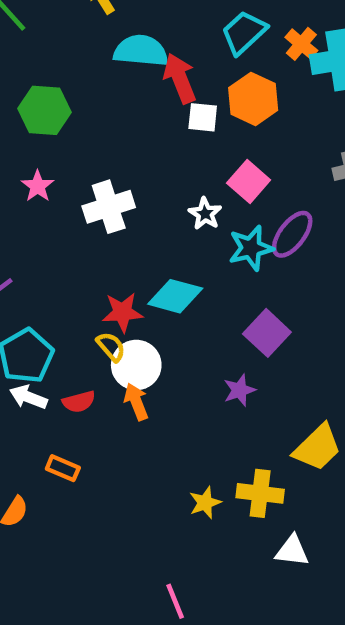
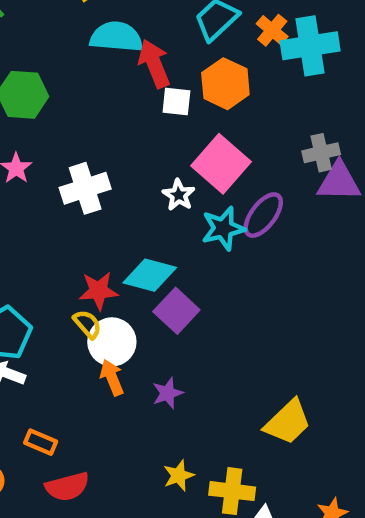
pink square: (249, 182) -> (221, 164), size x1.4
purple square: (267, 333) -> (176, 311), moved
purple star: (239, 390) -> (168, 393), moved
red semicircle: (79, 402) -> (67, 487), moved, size x1.4
yellow cross: (260, 493) -> (232, 491), moved

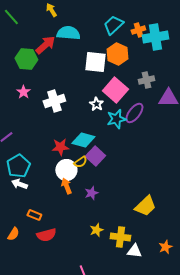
orange cross: (272, 30) -> (138, 30), turned 32
red arrow: (154, 64) -> (45, 45), moved, turned 70
white square: (176, 101) -> (95, 62), size x1.6
gray cross: (321, 153) -> (146, 80), moved
yellow semicircle: (87, 324) -> (80, 162), moved, turned 96

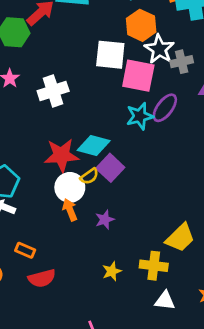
white square: (95, 62) -> (110, 55), moved
pink square: (115, 90) -> (138, 76), turned -30
white star: (96, 104) -> (159, 49), moved, size x1.5
red star: (60, 147) -> (61, 155), size x1.4
yellow cross: (120, 237) -> (154, 266), moved

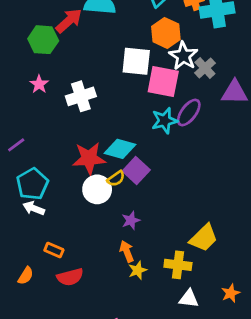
gray cross: (182, 62) -> (205, 68), turned -30
orange arrow: (70, 210) -> (127, 251), moved

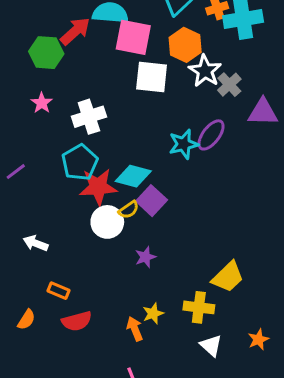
pink square: (163, 81) -> (133, 37), moved
cyan pentagon: (32, 184) -> (80, 162), moved
orange arrow: (127, 251) -> (135, 329), moved
white triangle: (189, 299) -> (211, 346), turned 35

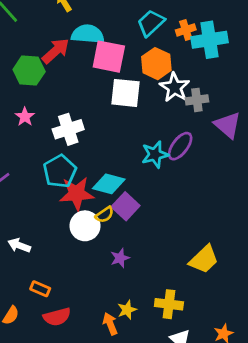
gray cross: (229, 85) -> (197, 100), turned 35
purple triangle: (263, 112) -> (228, 125), turned 40
yellow trapezoid: (228, 277) -> (204, 259), moved

